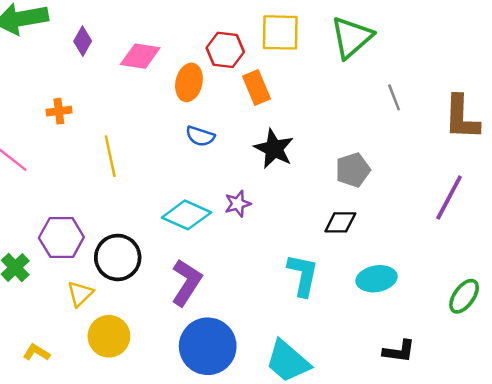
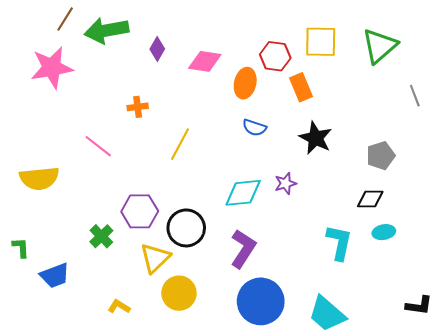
yellow line: (110, 156) -> (180, 144), turned 40
cyan diamond: (186, 215) -> (243, 193), turned -30
cyan ellipse: (377, 279) -> (384, 232), moved, size x0.7
yellow triangle: (80, 294) -> (155, 258), size x1.4

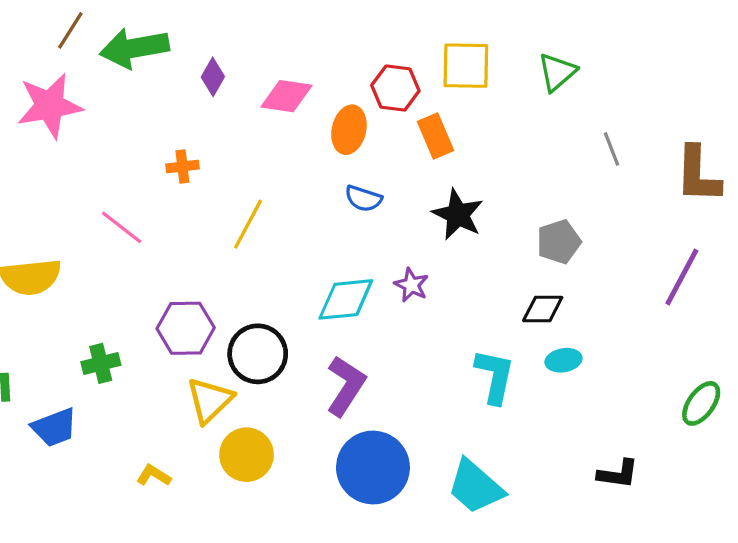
green triangle: (380, 46) -> (557, 72), size x0.7
purple star: (286, 183) -> (411, 285), turned -30
green cross: (101, 236) -> (101, 363), moved, turned 30

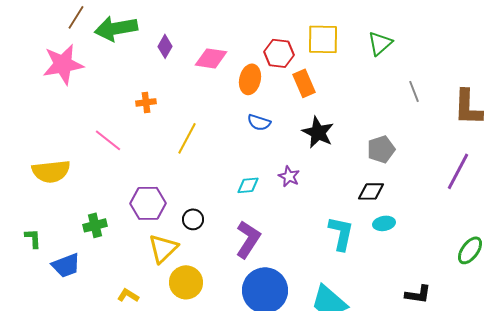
cyan diamond: (346, 299) -> (248, 185), size x0.6
black circle: (258, 354) -> (193, 219), size x0.6

